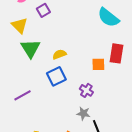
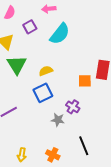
cyan semicircle: (108, 17) -> (60, 34), moved, turned -90
gray star: (83, 113) -> (58, 120), moved

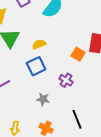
orange square: (85, 81) -> (78, 54), turned 32
gray star: (58, 120) -> (43, 99), moved

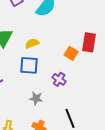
blue square: (36, 66) -> (29, 65), turned 30

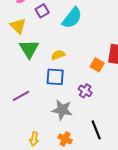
gray star: (36, 98) -> (62, 110), size x1.5

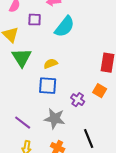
purple square: (42, 11) -> (35, 20), turned 32
orange square: (97, 65) -> (100, 91), moved
purple line: (21, 96) -> (23, 123), moved, turned 66

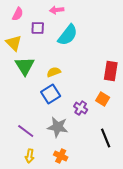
blue square: (48, 86) -> (51, 94), turned -36
black line: (89, 139) -> (106, 138), moved

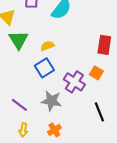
purple cross: (81, 108) -> (74, 82), size x1.5
orange cross: (61, 156) -> (54, 130), turned 32

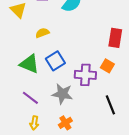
green triangle: (18, 40) -> (29, 64), moved, turned -35
yellow semicircle: (47, 46) -> (42, 33), moved
purple cross: (74, 82) -> (85, 75), turned -30

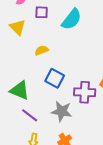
blue square: (55, 61) -> (55, 78), turned -30
green triangle: (29, 64) -> (20, 90), moved

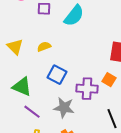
yellow triangle: (18, 27) -> (15, 47), moved

